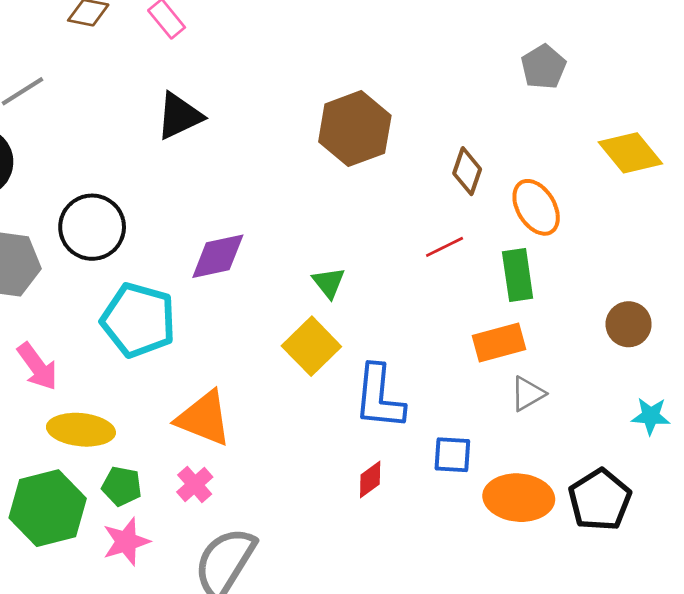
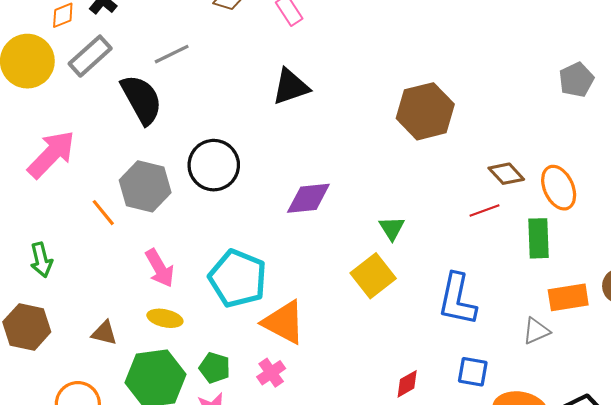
brown diamond: (467, 171) -> (506, 174), moved, turned -68
cyan pentagon: (138, 320) -> (238, 278), moved
orange rectangle: (499, 342) -> (568, 297), moved
blue L-shape: (379, 397) -> (457, 299), moved
yellow ellipse: (81, 430) -> (165, 318), moved, size x0.7

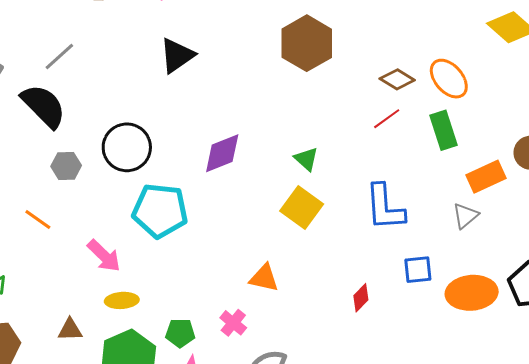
gray hexagon: (145, 186) -> (66, 166), moved, size x0.6
cyan pentagon: (238, 278) -> (160, 211), moved
orange triangle: (284, 322) -> (264, 278), moved, size x0.7

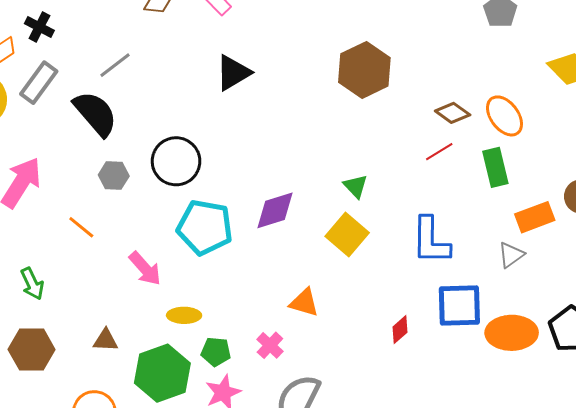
purple diamond: (222, 153) -> (275, 210), moved
blue square: (418, 270) -> (459, 306), size x1.6
yellow ellipse: (122, 300) -> (184, 315), moved

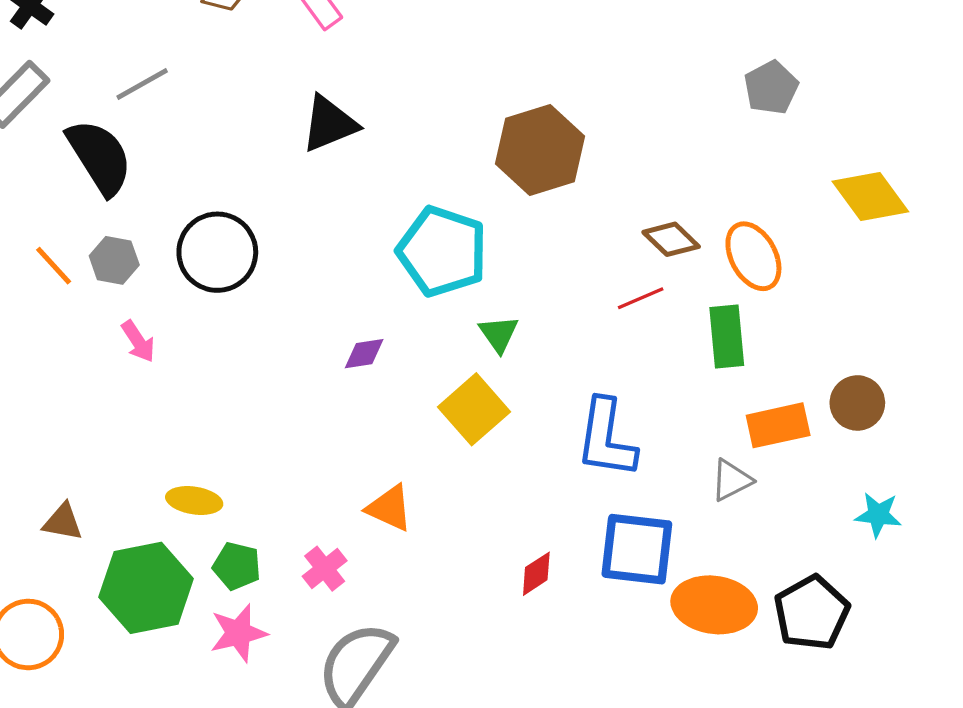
purple diamond: (275, 210) -> (364, 354), size x0.6
orange line: (81, 227) -> (54, 266), moved
cyan pentagon: (205, 227) -> (442, 251), moved
pink arrow: (145, 269) -> (138, 341), moved, size x0.7

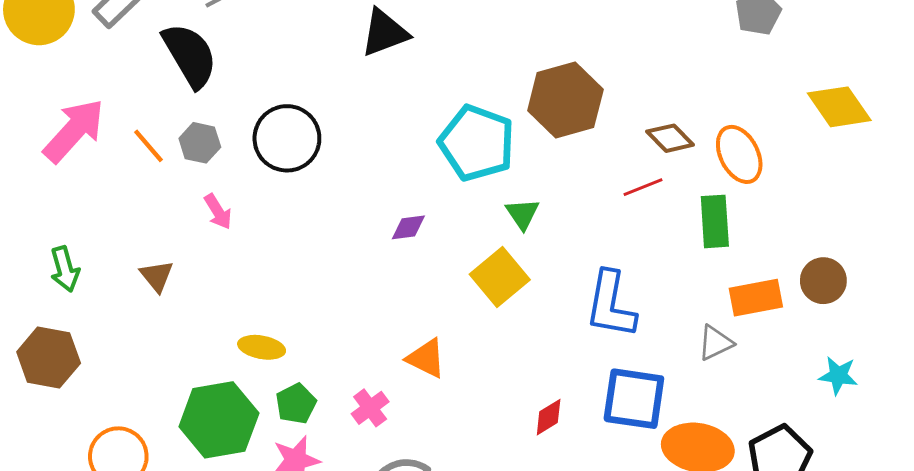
brown hexagon: (540, 150) -> (565, 100), moved
brown triangle: (63, 522) -> (157, 276), moved, turned 39
green pentagon: (237, 566) -> (296, 404), turned 30

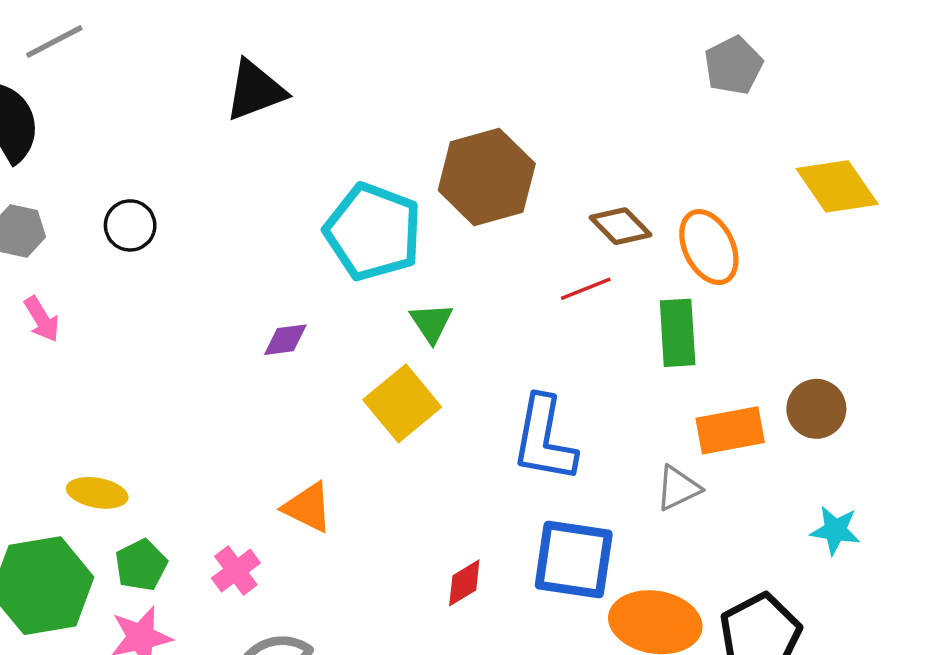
black circle: (287, 138) -> (130, 225), size x0.6

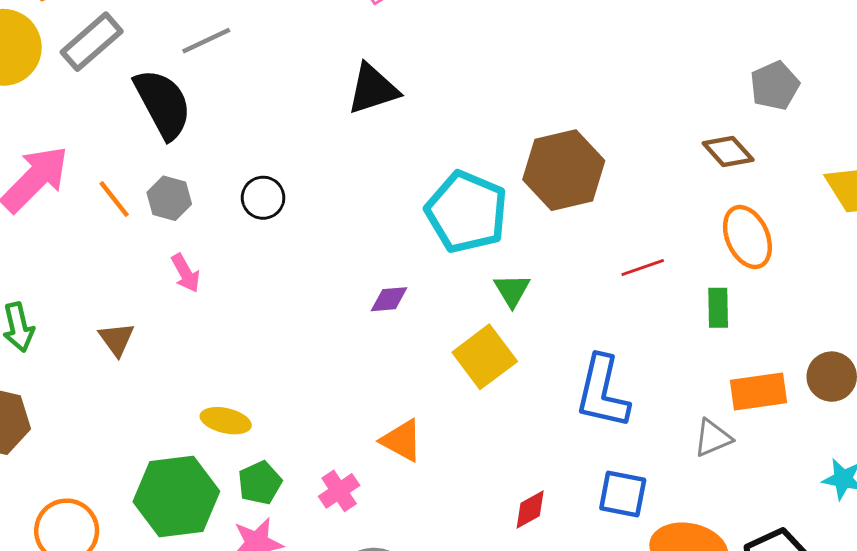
brown diamond: (621, 226) -> (728, 151), moved
green rectangle: (678, 333) -> (718, 308), size x0.7
blue square: (574, 559) -> (623, 494), size x0.7

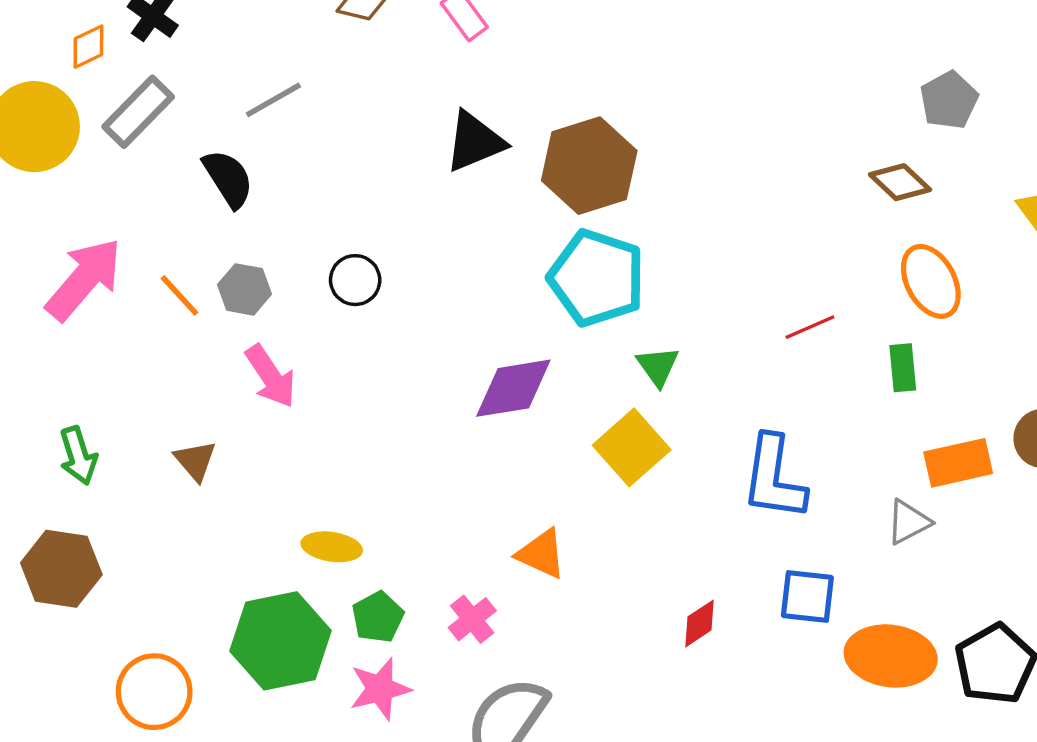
black semicircle: (163, 104) -> (228, 178), size x0.7
brown hexagon: (564, 170) -> (589, 166), moved
pink arrow: (186, 273) -> (271, 376), size x1.4
purple diamond: (389, 299) -> (513, 388), size x1.8

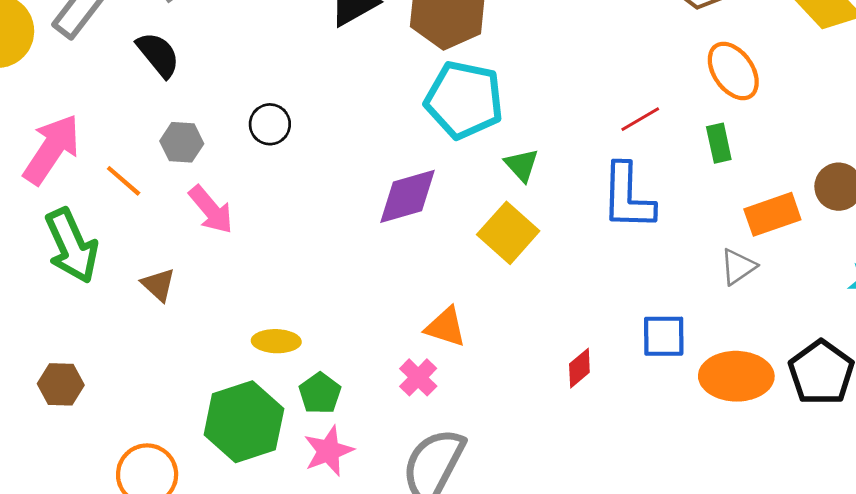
orange line: (179, 295) -> (124, 181), moved
green arrow: (78, 456) -> (72, 246), moved, size x1.6
blue L-shape: (774, 478) -> (628, 197), moved
brown hexagon: (61, 569) -> (61, 384), size x0.7
pink cross: (472, 619) -> (418, 377), moved

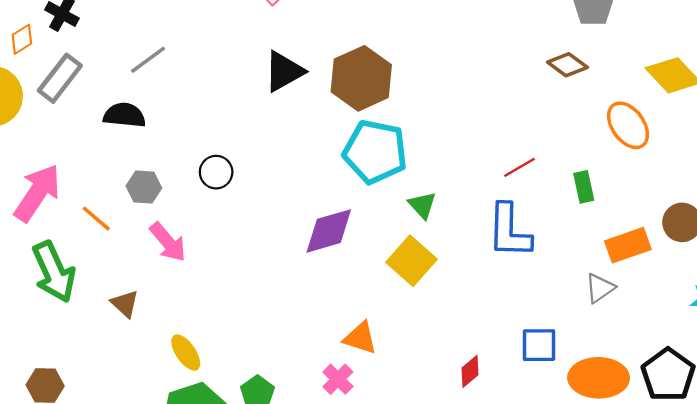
black semicircle: (158, 55) -> (124, 115), turned -45
orange ellipse: (733, 71) -> (628, 125), moved
yellow ellipse: (276, 341) -> (186, 353), moved, turned 54

